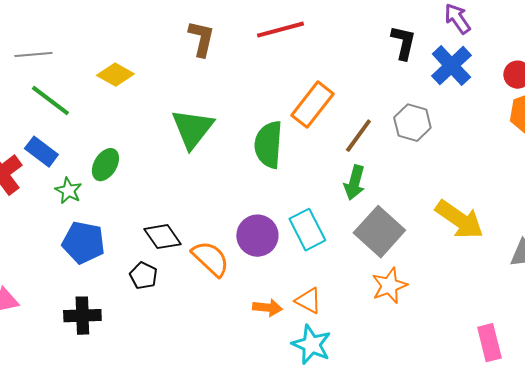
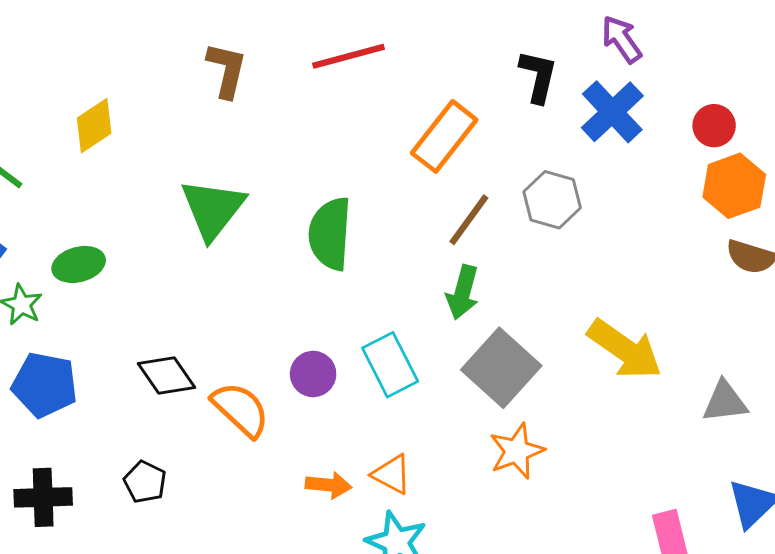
yellow diamond: (115, 75) -> (94, 126), turned -63
orange rectangle: (312, 105) -> (444, 136), moved
green ellipse: (105, 165) -> (79, 264), turned 44
purple circle: (257, 236) -> (313, 374), size x0.7
black pentagon: (143, 276) -> (145, 482), moved

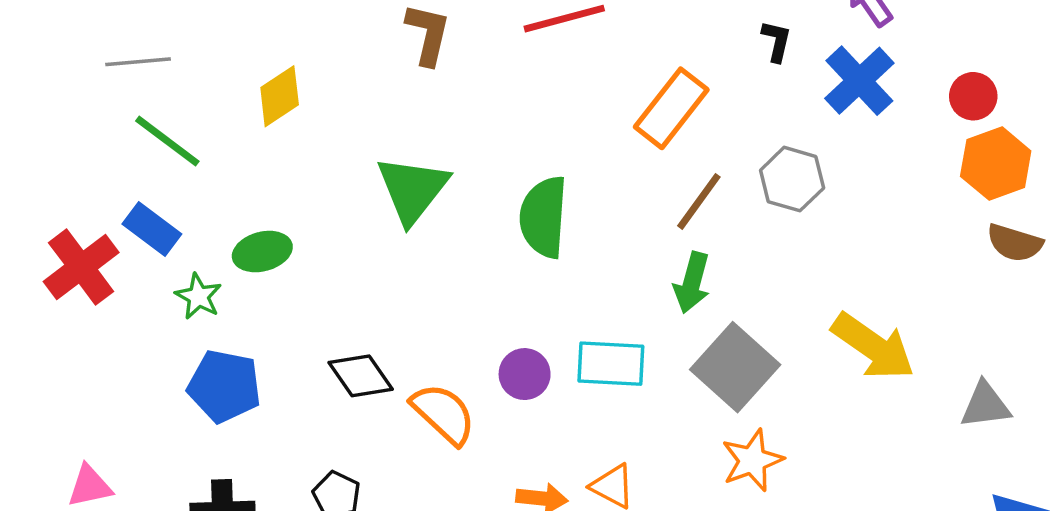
black L-shape: (538, 76) -> (777, 41), size x0.7
cyan rectangle: (390, 365) -> (611, 364), turned -60

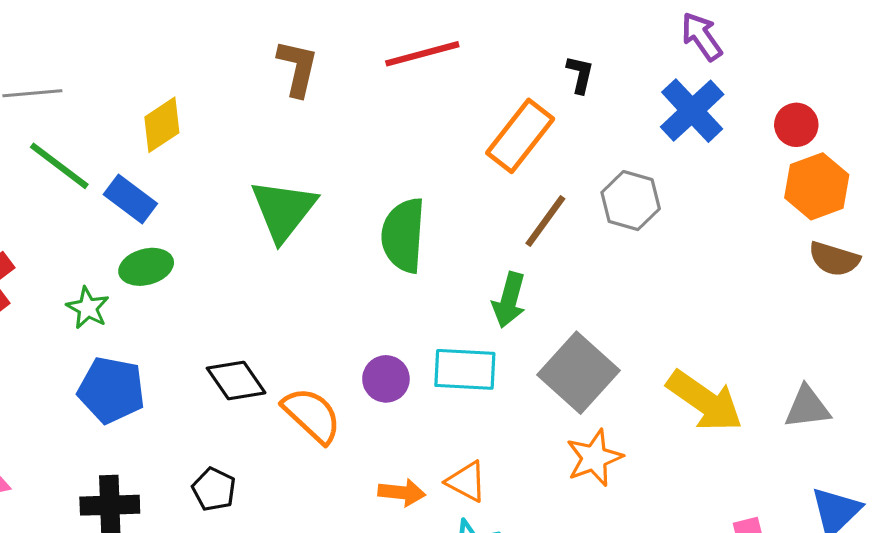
black L-shape: (777, 41) -> (580, 74), moved
blue rectangle: (152, 229) -> (130, 199), moved
green arrow: (692, 283) -> (509, 300), moved
yellow arrow: (873, 346) -> (705, 401), moved

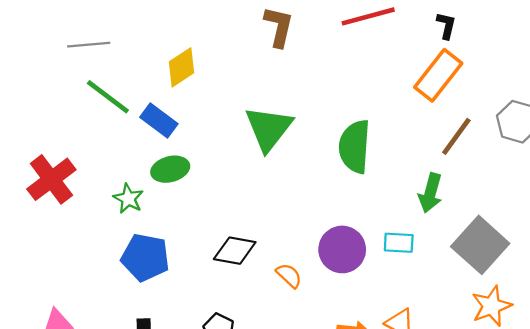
black L-shape: (580, 74) -> (446, 25), moved
cyan rectangle: (465, 369) -> (399, 243), size x0.7
purple circle: (386, 379) -> (342, 249), size x1.4
black diamond: (236, 380) -> (235, 251), turned -45
orange semicircle: (312, 415) -> (289, 276), size x0.6

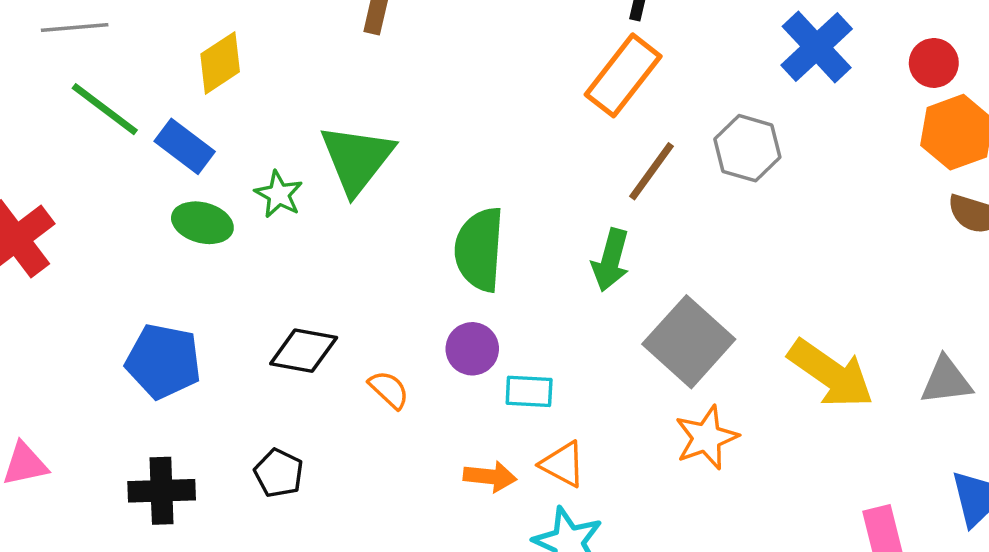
green semicircle: (355, 147) -> (479, 249), moved
green ellipse: (170, 169) -> (202, 223), turned 30
green star: (128, 199) -> (279, 194), moved
cyan rectangle: (399, 243) -> (529, 391), moved
purple circle: (342, 249) -> (472, 349), size x0.7

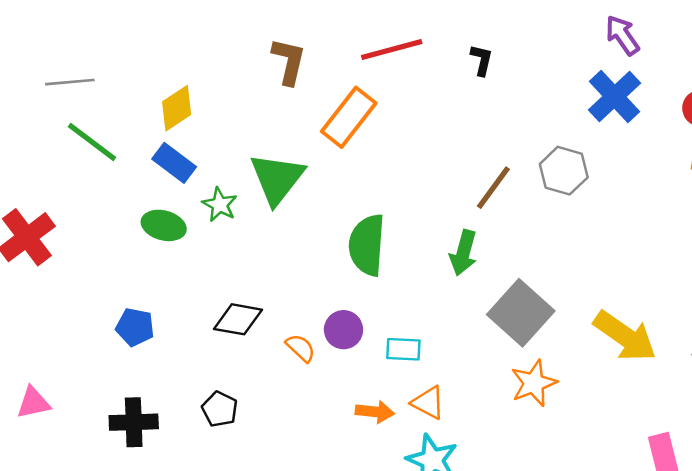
orange rectangle: (623, 75) -> (349, 117), moved
blue rectangle: (185, 146) -> (174, 163), moved
purple circle: (472, 349) -> (343, 330), moved
blue pentagon: (163, 361) -> (135, 327), size x0.7

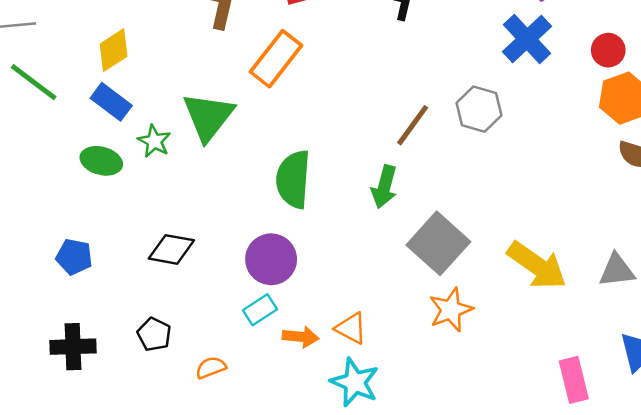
purple circle: (343, 330) -> (271, 259), size x1.4
orange semicircle: (300, 348) -> (211, 368), moved, turned -64
cyan rectangle: (403, 349) -> (260, 310), moved, turned -36

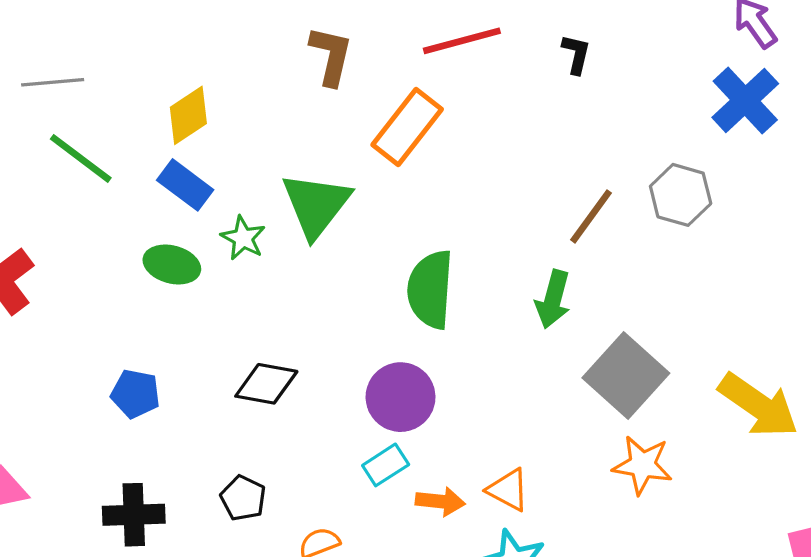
orange star: (451, 310) -> (642, 465), turned 30

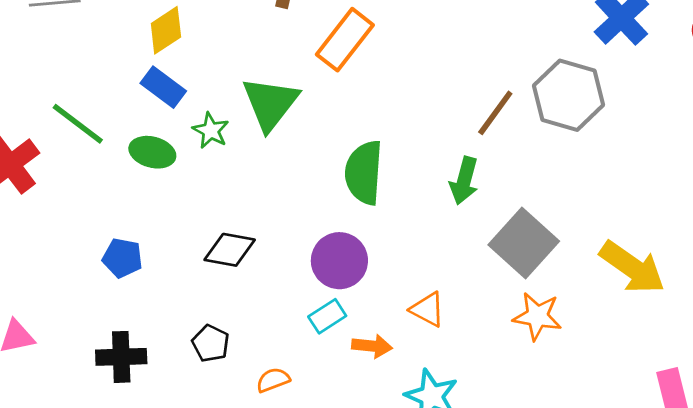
green line: (81, 158) -> (78, 124), moved
gray hexagon: (681, 195) -> (569, 95), size x1.4
orange triangle: (508, 490) -> (428, 309), moved

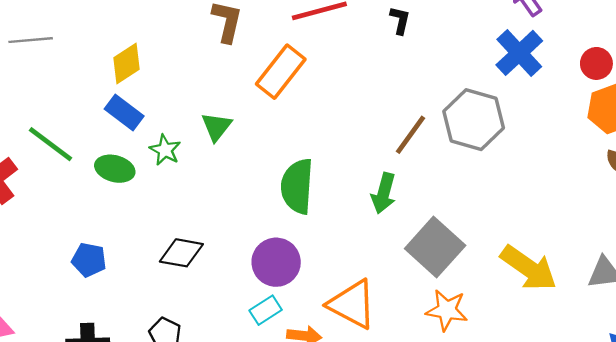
green triangle: (270, 103) -> (216, 127), size x0.6
orange triangle: (428, 309) -> (352, 304), size x1.6

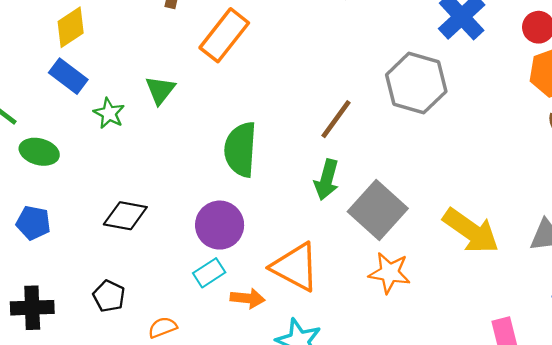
brown line: (411, 135) -> (336, 119), moved
green ellipse: (115, 169) -> (39, 152), moved
green arrow: (384, 193) -> (327, 180), moved

